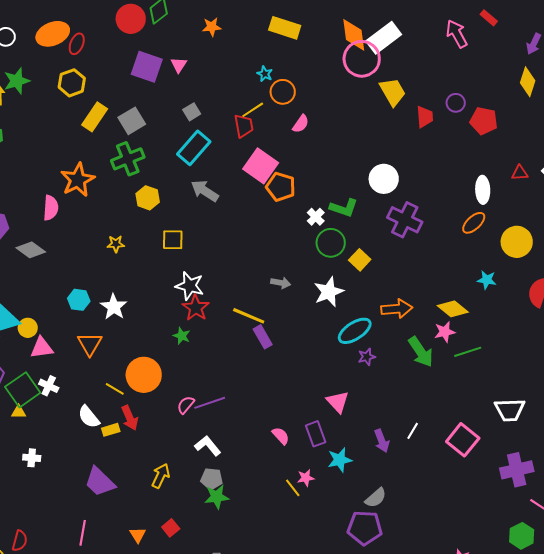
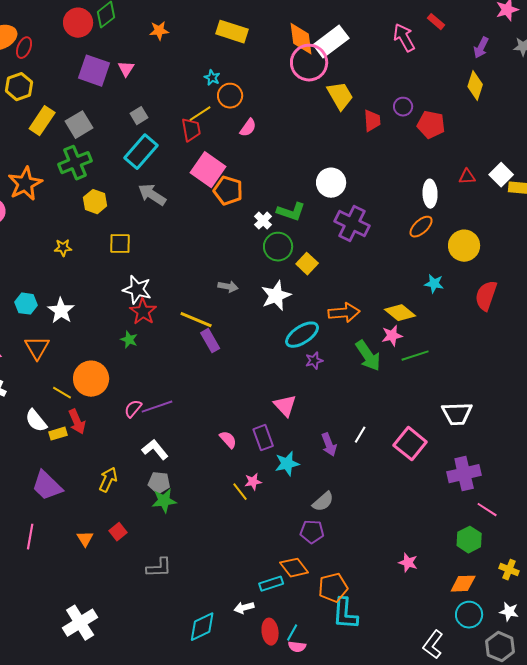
purple pentagon: (365, 528) -> (312, 532), size x0.7

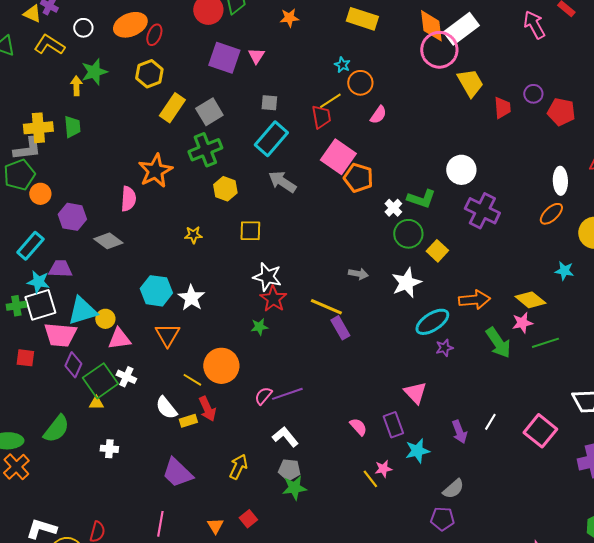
gray square: (139, 116) -> (269, 103), turned 36
cyan hexagon: (26, 304) -> (156, 291), size x1.4
green star: (129, 340) -> (259, 327), turned -30

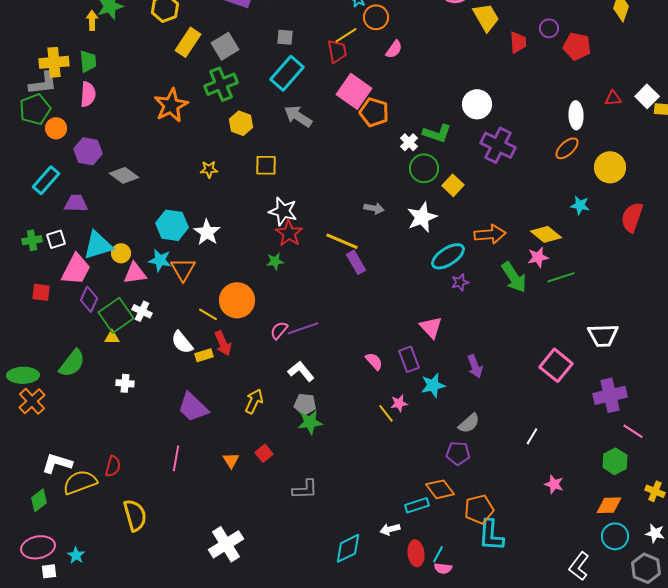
pink semicircle: (128, 199) -> (88, 94), moved
cyan star: (38, 282) -> (160, 260), moved
white square: (40, 305) -> (56, 239), size x0.6
pink trapezoid: (60, 335) -> (76, 269), turned -68
white line: (490, 422) -> (532, 436), moved

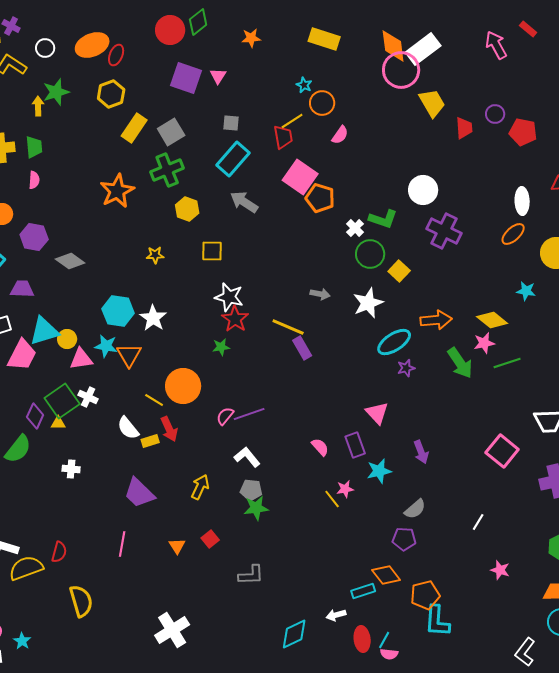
pink semicircle: (88, 94) -> (34, 180), size x0.7
purple diamond: (89, 299) -> (35, 416), moved

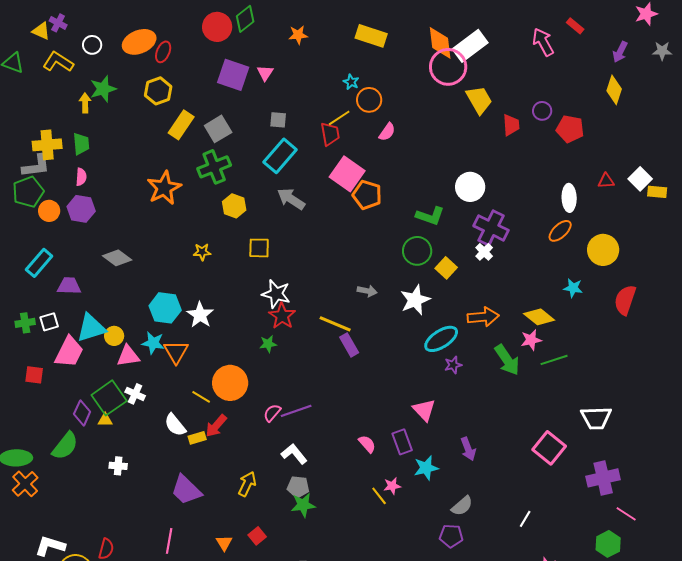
white cross: (355, 228) -> (484, 252), moved
purple hexagon: (34, 237) -> (81, 209), moved
red arrow: (169, 429) -> (216, 426), turned 65

